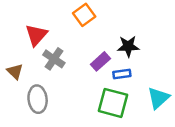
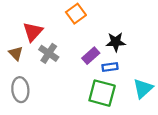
brown triangle: (15, 71) -> (16, 53), moved
gray ellipse: (38, 99) -> (20, 90), moved

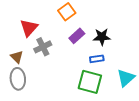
brown triangle: (16, 53) -> (17, 57), moved
gray cross: (49, 53) -> (43, 47), turned 30
purple rectangle: (91, 56) -> (77, 36), moved

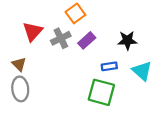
black star: (102, 37) -> (127, 40), moved
gray cross: (43, 47) -> (61, 38), moved
cyan triangle: (126, 78) -> (142, 71), moved, turned -36

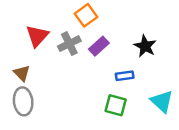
black star: (127, 40) -> (145, 46), turned 30
cyan triangle: (142, 71) -> (162, 101), moved
green square: (101, 92) -> (116, 105), size x0.7

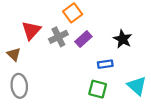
brown triangle: (22, 73) -> (14, 54), moved

